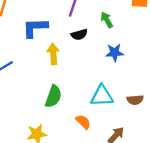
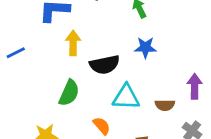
black semicircle: (79, 35) -> (105, 65), moved, size x1.5

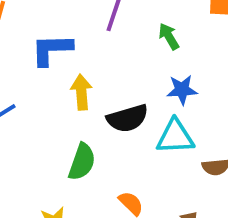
cyan triangle: (126, 97) -> (175, 137), moved

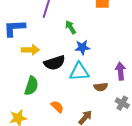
green arrow: (169, 36) -> (71, 27), moved
yellow arrow: (81, 92) -> (30, 50), turned 96

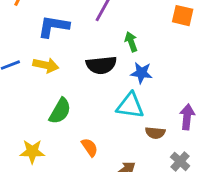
yellow arrow: (30, 50) -> (46, 65), moved
black semicircle: (55, 63) -> (101, 65), moved

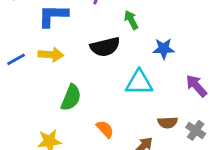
blue star: (141, 73) -> (164, 49), moved
purple arrow: (187, 117) -> (196, 86), turned -40
brown semicircle: (155, 133) -> (168, 123), moved

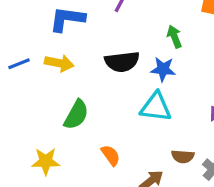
green arrow: (131, 20) -> (174, 37), moved
blue star: (164, 49) -> (163, 69), moved

